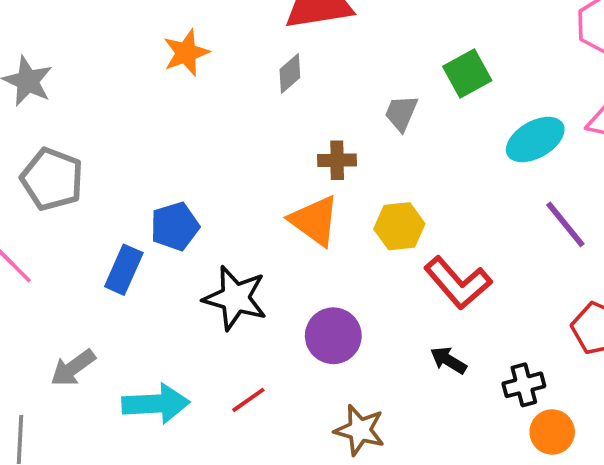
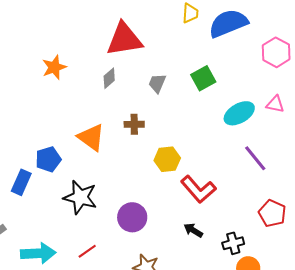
gray trapezoid: (401, 113) -> (157, 83), moved
orange triangle: (314, 221) -> (91, 137), moved

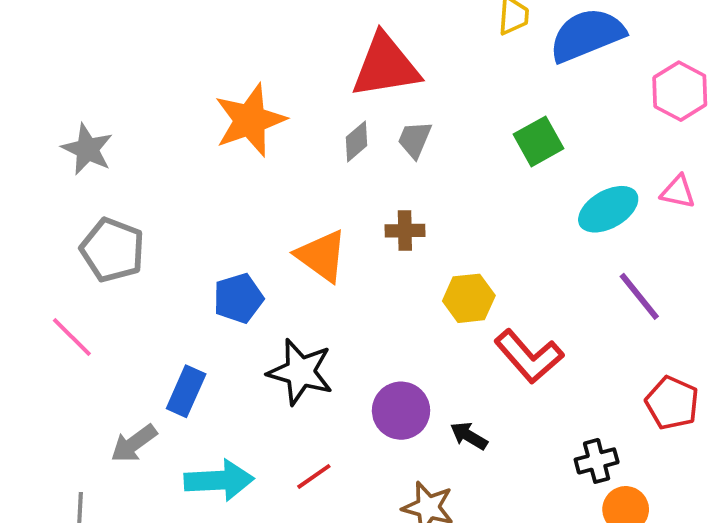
orange star: (54, 67) -> (250, 120), size x1.5
gray trapezoid: (157, 83) -> (415, 140), moved
blue rectangle: (21, 182) -> (186, 391), moved
black arrow: (193, 230) -> (469, 436), moved

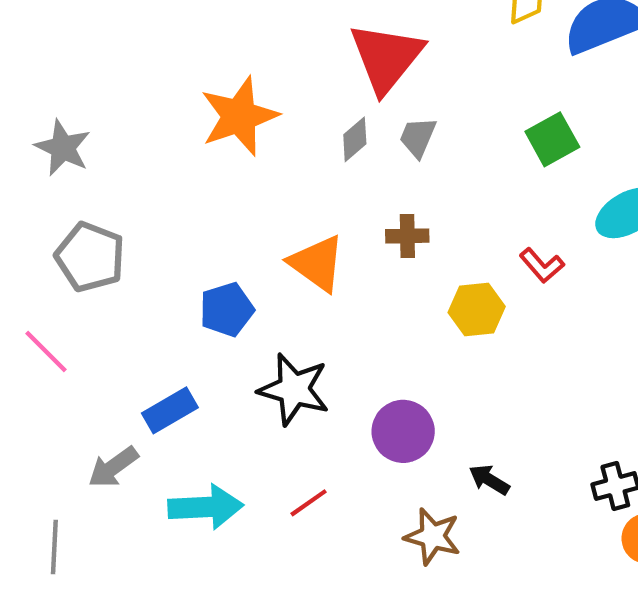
red triangle: (386, 66) -> (386, 57), turned -42
red L-shape: (529, 356) -> (542, 265), moved, size x0.6
blue rectangle: (186, 391) -> (170, 410), turned 36
black arrow: (469, 436) -> (489, 480), moved

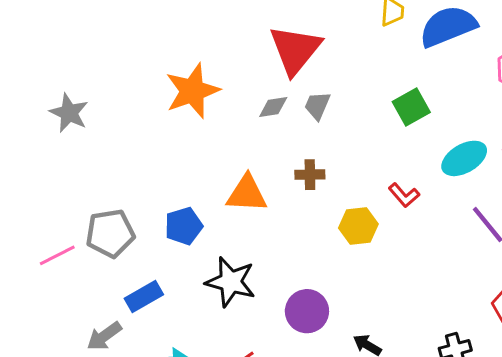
gray diamond: (355, 139) -> (273, 107), turned 32
gray pentagon: (90, 257) -> (110, 233), moved, turned -30
orange triangle: (317, 263) -> (247, 194), turned -33
pink line: (46, 352) -> (57, 255), turned -72

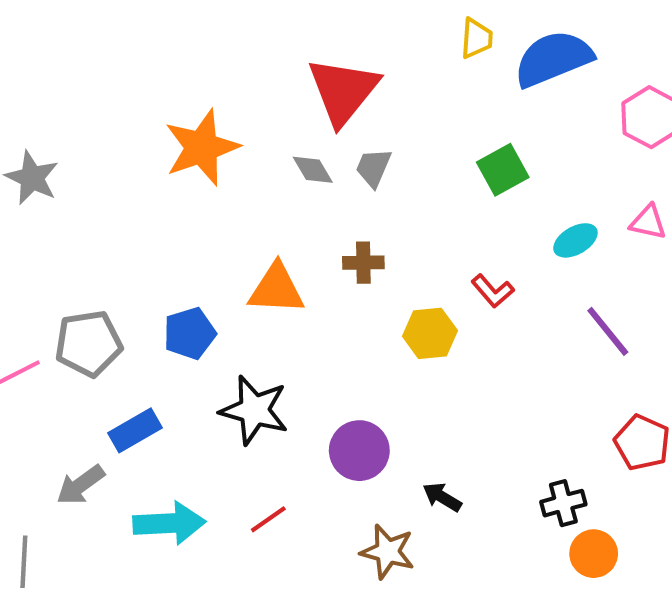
gray diamond: (273, 107) -> (313, 170), turned 68
cyan ellipse: (464, 158) -> (575, 240), size x0.7

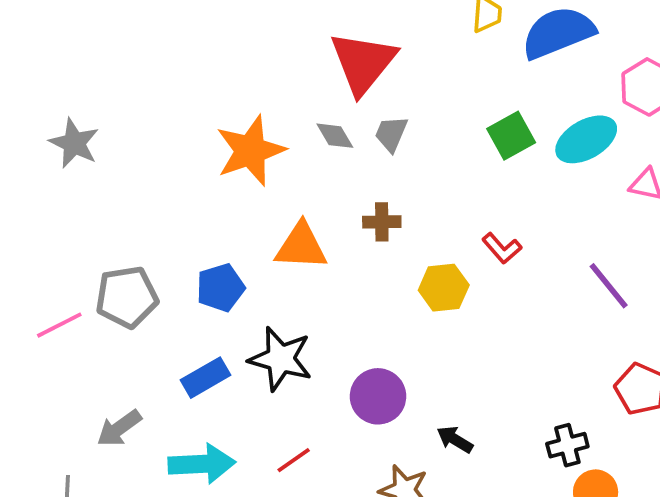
orange star: (202, 147) -> (250, 151), moved
cyan ellipse: (575, 240) -> (586, 139), moved, size x1.5
blue rectangle: (135, 430) -> (205, 378), moved

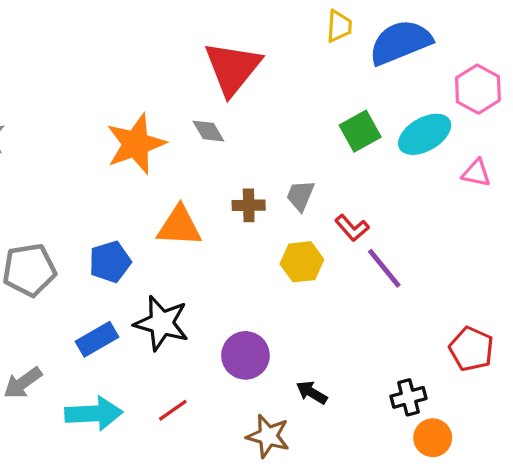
gray trapezoid: (391, 134) -> (300, 196), moved
purple line: (609, 286) -> (384, 268), moved

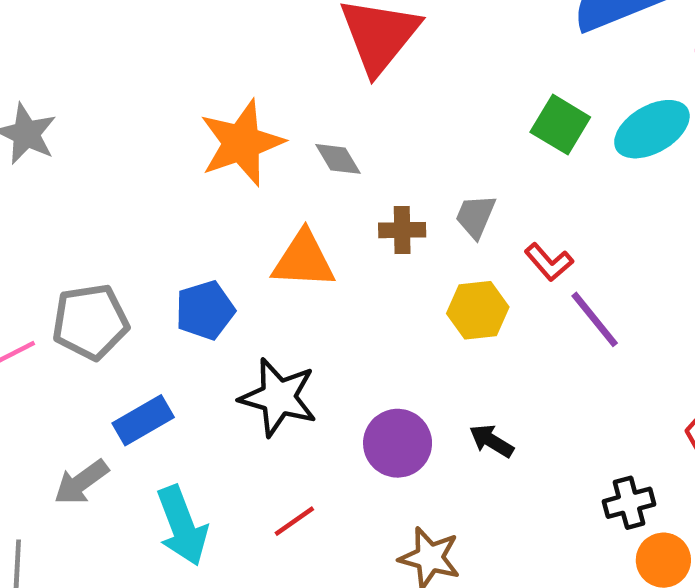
gray diamond: (208, 131) -> (338, 159), moved
green square: (360, 131) -> (560, 125), turned -30
blue rectangle: (97, 339) -> (143, 420), moved
black arrow: (312, 393) -> (492, 441), moved
cyan arrow: (94, 413) -> (182, 526), turned 72

